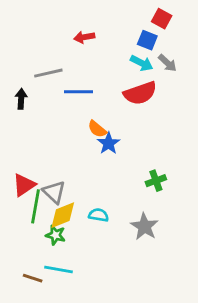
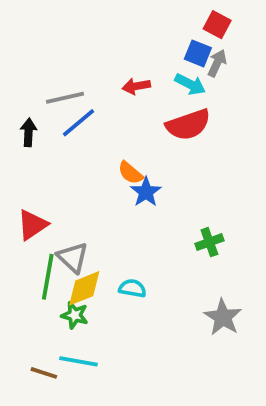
red arrow: (84, 37) -> (136, 86), moved
gray arrow: (167, 63) -> (217, 63), moved, turned -108
blue line: (78, 92) -> (79, 123), moved, turned -40
red triangle: (24, 185) -> (32, 225), moved
gray star: (144, 226) -> (223, 317), moved

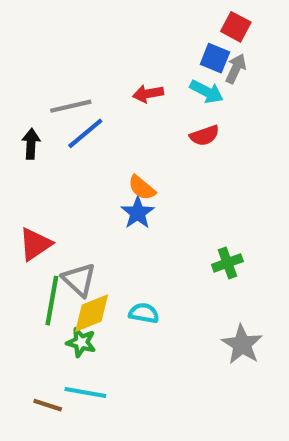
red semicircle: (188, 125) -> (204, 135), size x0.6
blue star: (146, 192) -> (138, 213), moved

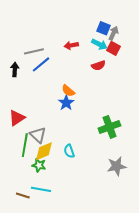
red square: (236, 27) -> (114, 48), moved
green cross: (227, 263) -> (109, 127), size x1.5
cyan semicircle: (144, 313) -> (69, 151), turned -120
gray star: (242, 344) -> (117, 166), turned 30

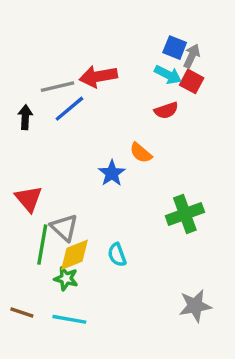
red arrow: (71, 45) -> (98, 76), moved, size x1.5
orange semicircle: (68, 91) -> (141, 153), moved
red triangle: (17, 118) -> (29, 199), turned -36
gray star: (117, 166) -> (195, 306), moved
brown line: (23, 195) -> (22, 313), moved

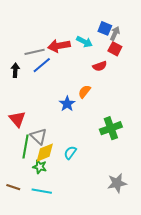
cyan arrow: (168, 75) -> (84, 42), moved
orange semicircle: (141, 153) -> (84, 92), turned 88
cyan semicircle: (117, 255) -> (70, 153), turned 56

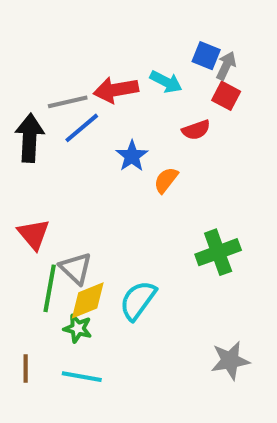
black arrow: (15, 70) -> (30, 138), size x1.6
blue star: (67, 104) -> (132, 156), moved
cyan semicircle: (70, 153) -> (138, 300), size x1.5
brown line: (13, 187) -> (26, 369), turned 72

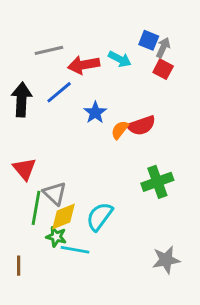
gray line: (68, 102) -> (49, 50), moved
red semicircle: (196, 130) -> (141, 126), moved, size x1.4
cyan line: (82, 377) -> (75, 250), moved

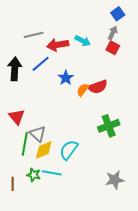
blue square: (149, 40) -> (118, 14), moved, turned 32
green star: (56, 237) -> (34, 175), moved

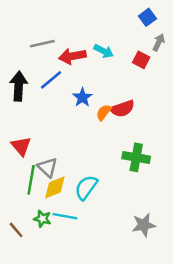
gray arrow: (113, 33) -> (159, 42), moved
green cross: (109, 126) -> (136, 157), turned 30
brown line: (13, 184) -> (16, 230), turned -40

